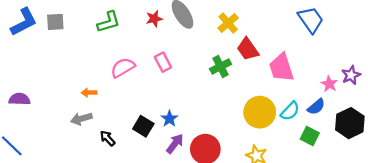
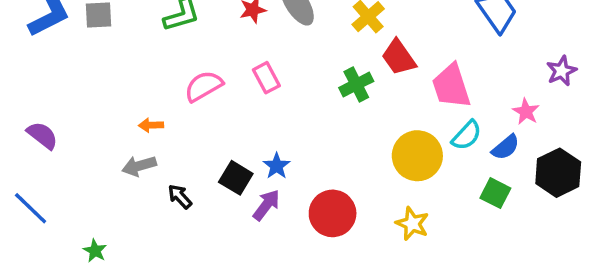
purple star: (351, 75) -> (562, 71), moved
purple semicircle: (19, 99) -> (42, 135), turned 36
cyan semicircle: (290, 111) -> (467, 135), moved
purple arrow: (175, 144) -> (266, 205), moved

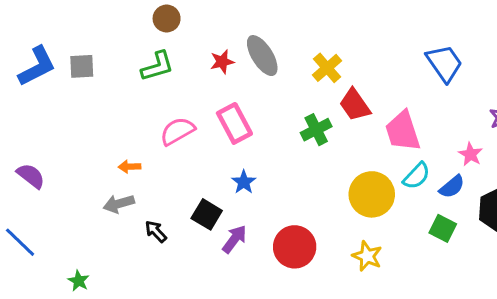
pink rectangle: (266, 78) -> (234, 123), size x1.4
blue star: (277, 166) -> (244, 182), moved

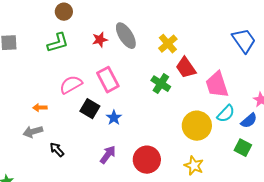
green cross: (316, 130) -> (161, 84), turned -30
black square: (207, 214) -> (90, 109), moved

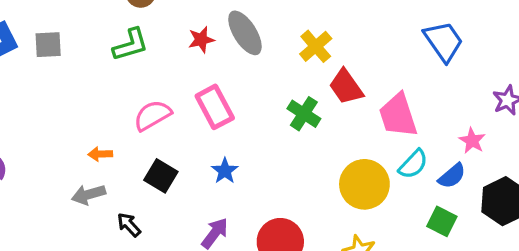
black square: (90, 109) -> (161, 176), moved

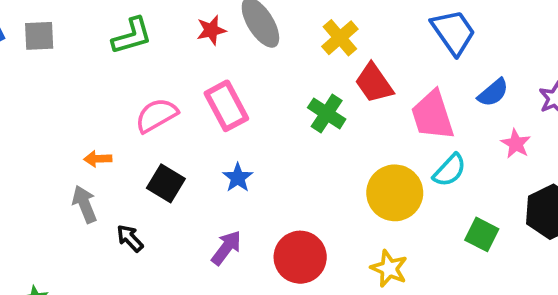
blue trapezoid: (444, 41) -> (453, 32), moved
blue semicircle: (452, 176) -> (493, 93), moved
gray arrow: (88, 194) -> (85, 204), turned 84

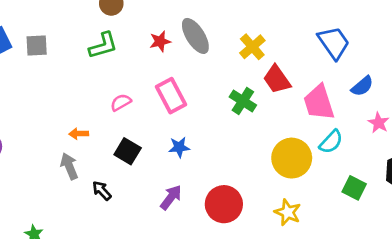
pink semicircle: (156, 115) -> (121, 102), size x0.7
blue star: (238, 178) -> (179, 147), turned 30

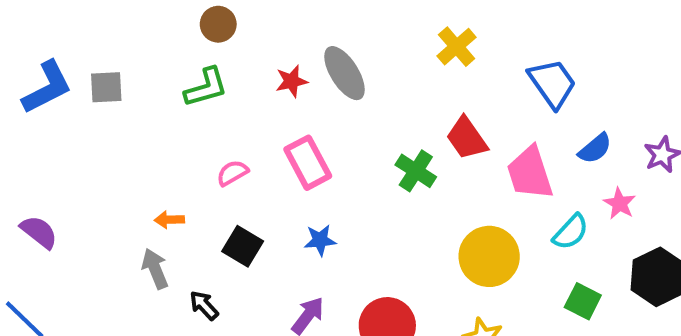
yellow cross: (252, 47) -> (457, 47), moved
cyan semicircle: (331, 142) -> (571, 232), moved

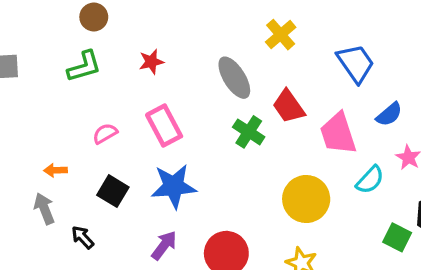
gray ellipse: (344, 73) -> (234, 78), moved
blue star: (320, 240) -> (174, 186), size x1.8
green square: (583, 301) -> (397, 237), moved

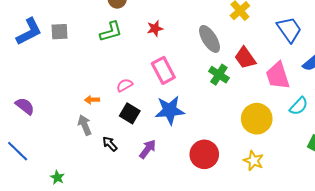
pink semicircle: (105, 134) -> (125, 85), moved
purple arrow: (164, 245) -> (148, 149), moved

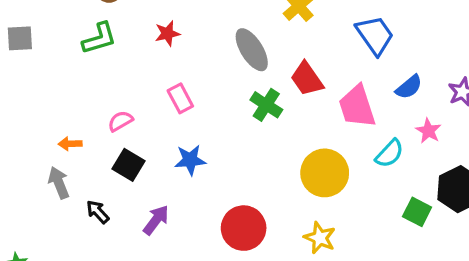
pink rectangle: (163, 70) -> (180, 98), size x0.7
blue star: (170, 110) -> (190, 160), size x0.7

